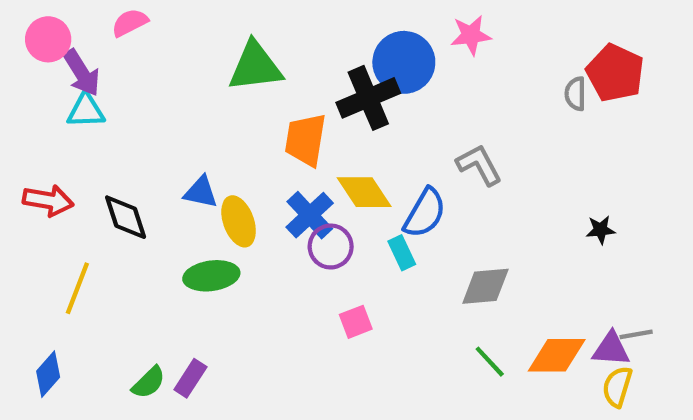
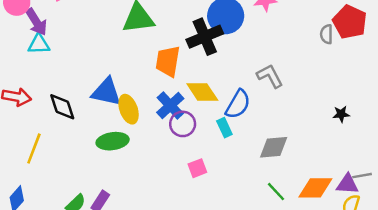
blue triangle: (201, 192) -> (106, 92), size x1.5

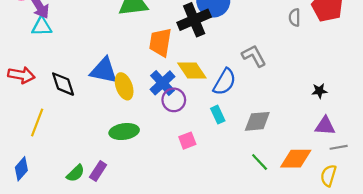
gray semicircle: (326, 34) -> (295, 17), moved
cyan rectangle: (224, 128) -> (218, 115), moved
green ellipse: (113, 141) -> (124, 132), moved
purple triangle: (347, 184) -> (325, 126), moved

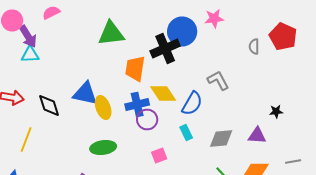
blue cross: (162, 83) -> (137, 104), turned 30
purple triangle: (325, 126) -> (257, 136), moved

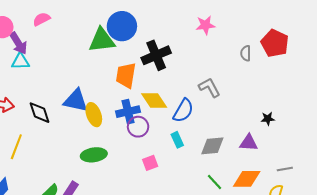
blue circle: (182, 32) -> (122, 26), moved

